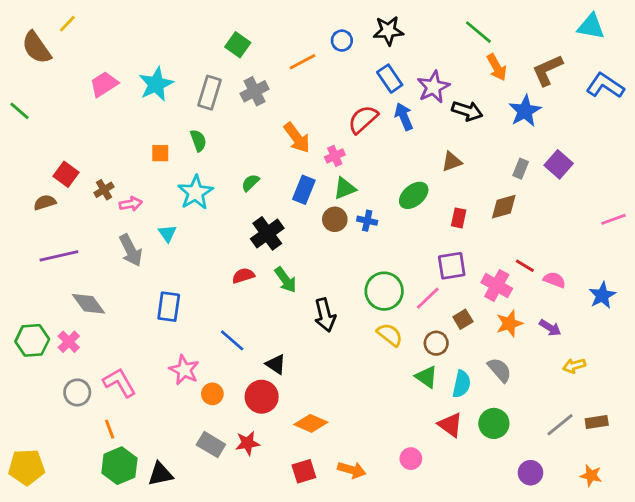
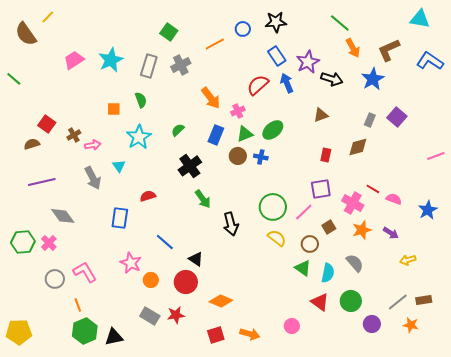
green ellipse: (414, 195) -> (273, 130), moved
red semicircle: (243, 276) -> (148, 196), moved
purple circle: (530, 473) -> (372, 324), moved
orange star: (591, 476) -> (411, 325), moved

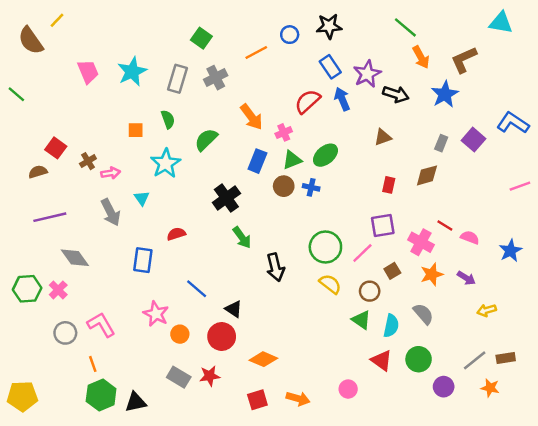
pink trapezoid: (74, 60) -> (88, 72), turned 100
blue L-shape: (430, 61) -> (513, 123), moved
green semicircle: (178, 130) -> (206, 140), moved, size x1.5

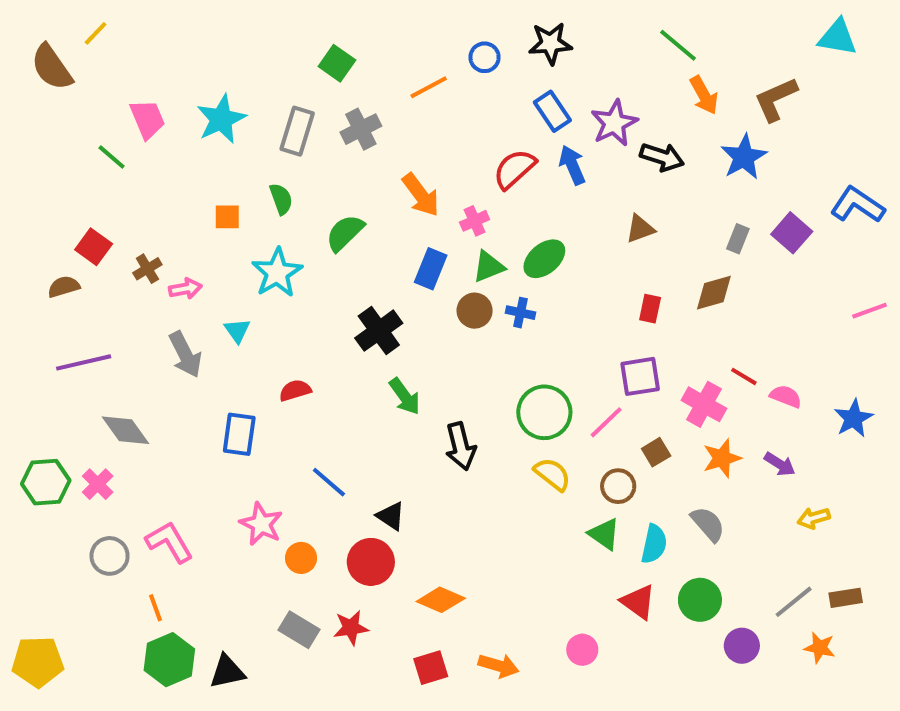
green line: (16, 94) -> (112, 157), moved

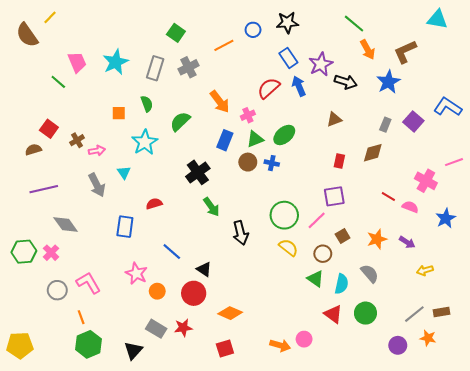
pink cross: (704, 404) -> (426, 181), moved
purple circle: (742, 646) -> (398, 345), moved
orange arrow: (498, 666) -> (280, 345), moved
black triangle: (227, 672) -> (133, 351), moved, turned -36

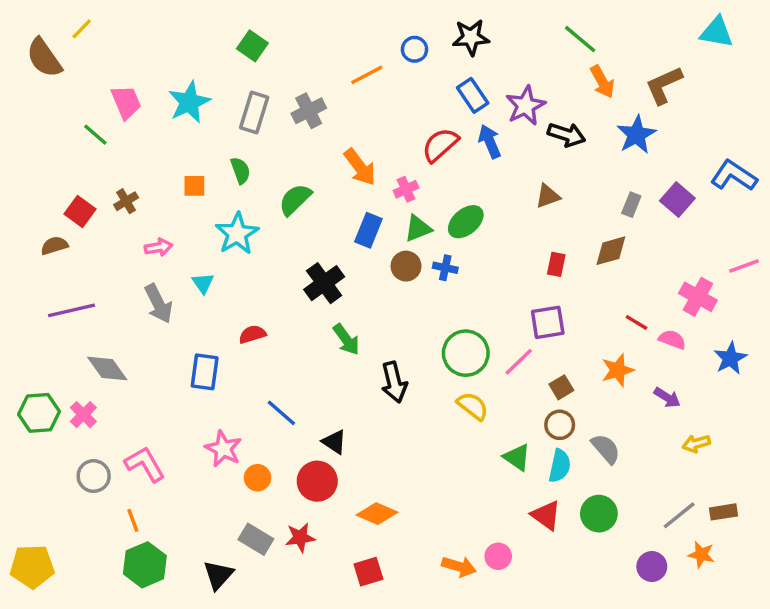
green square: (176, 33) -> (252, 46), moved
brown cross: (77, 140) -> (126, 201), moved
orange star: (377, 239) -> (618, 370), moved
brown circle: (323, 254) -> (560, 425), moved

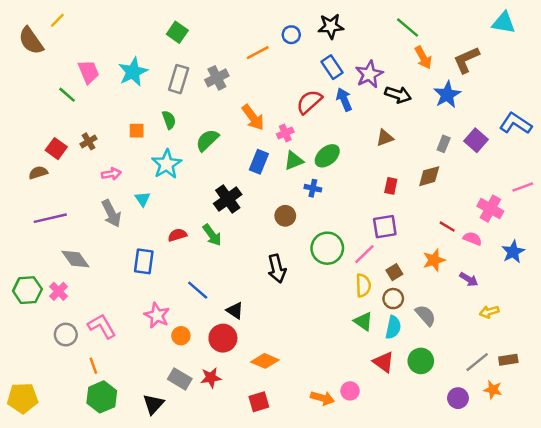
brown circle: (406, 266) -> (285, 216), moved
green arrow: (346, 339) -> (212, 235), moved
yellow semicircle: (473, 406) -> (363, 285), moved, turned 50

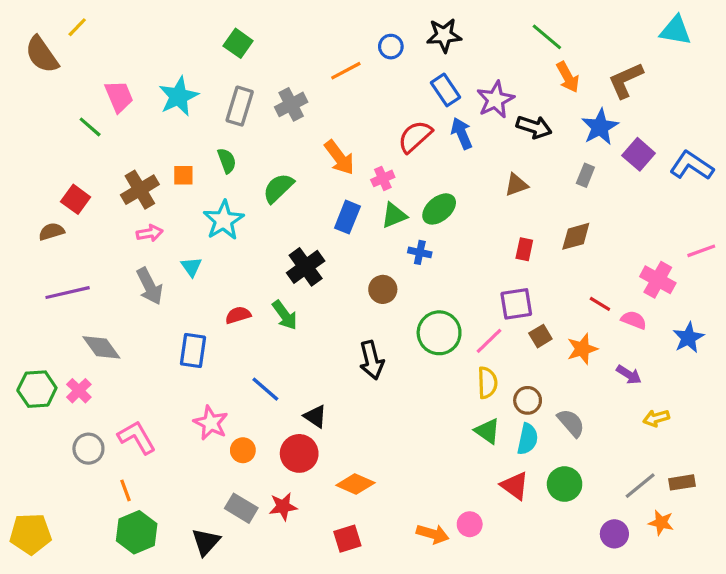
purple square: (476, 140) -> (639, 154), moved
brown cross: (89, 141) -> (140, 190), moved, size x1.6
gray rectangle: (444, 144) -> (585, 175), moved
brown square: (394, 272) -> (540, 336), moved

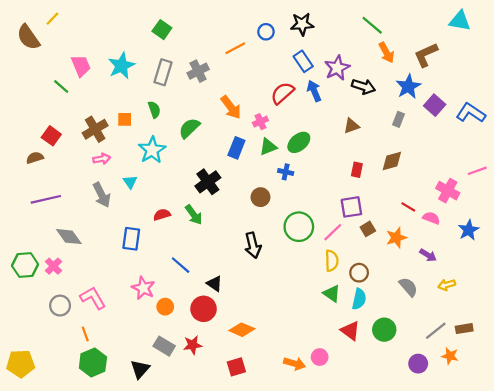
gray semicircle: (571, 423) -> (408, 287), moved

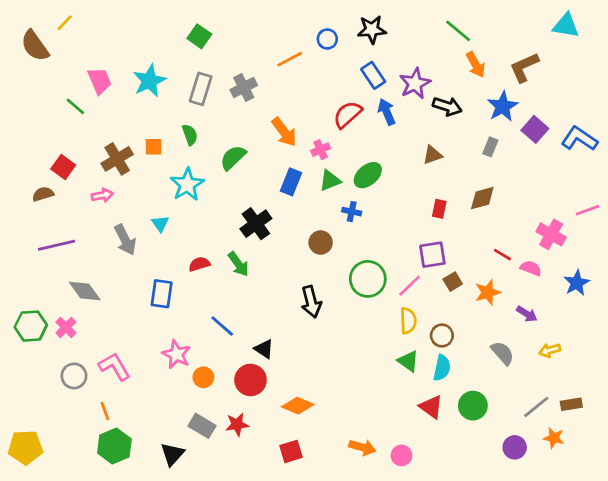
pink arrow: (102, 159) -> (102, 195), moved
pink circle: (320, 357) -> (401, 455), moved

